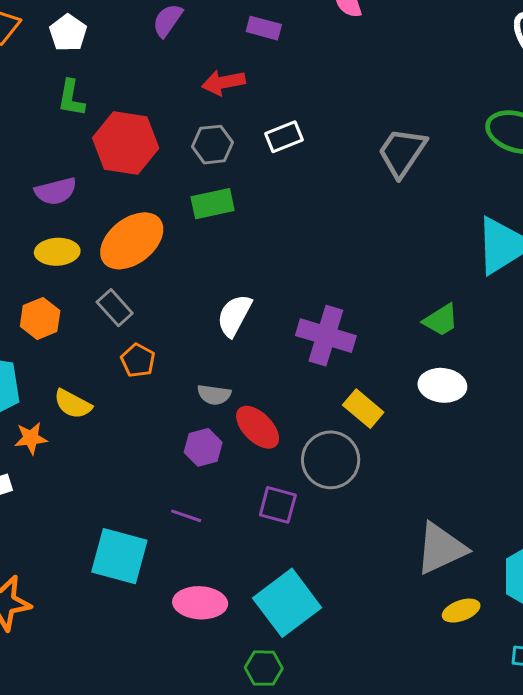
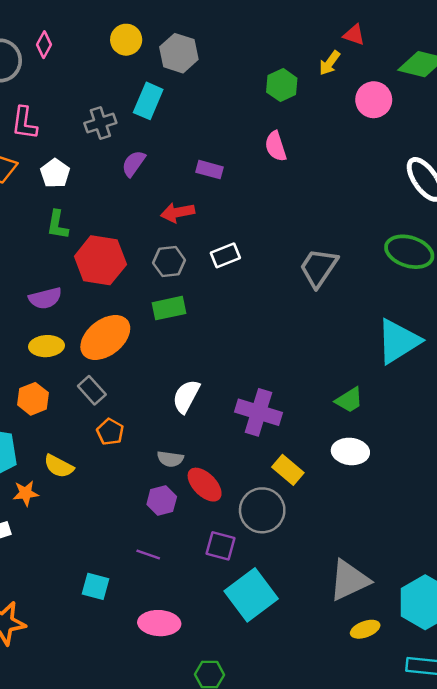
cyan square: (119, 556) -> (95, 586), size x0.6
cyan square: (287, 603) -> (251, 595), moved

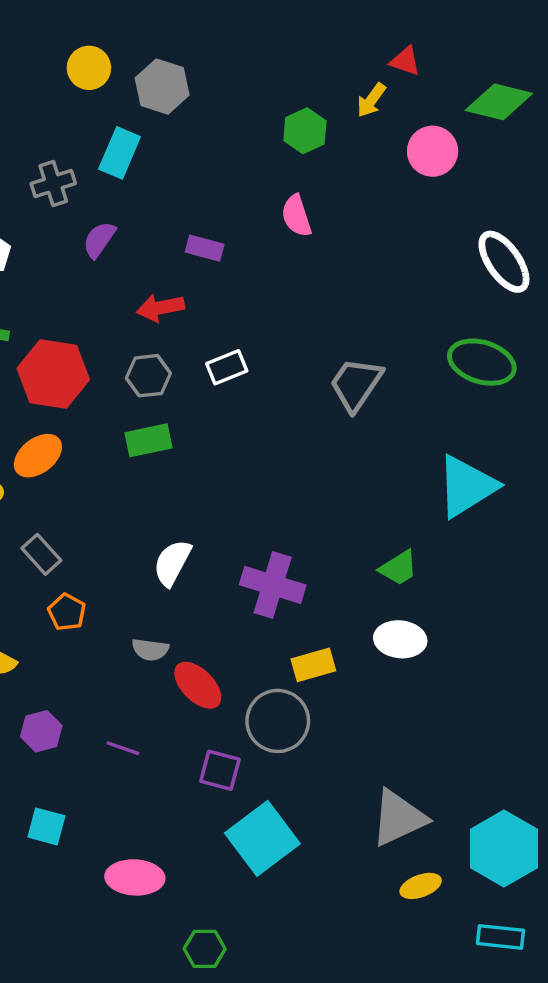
orange ellipse: (105, 338) -> (38, 456), moved, size x0.7
yellow rectangle: (288, 470) -> (313, 665), turned -56
purple hexagon: (162, 501) -> (41, 731), moved
purple line: (148, 554) -> (123, 748), moved

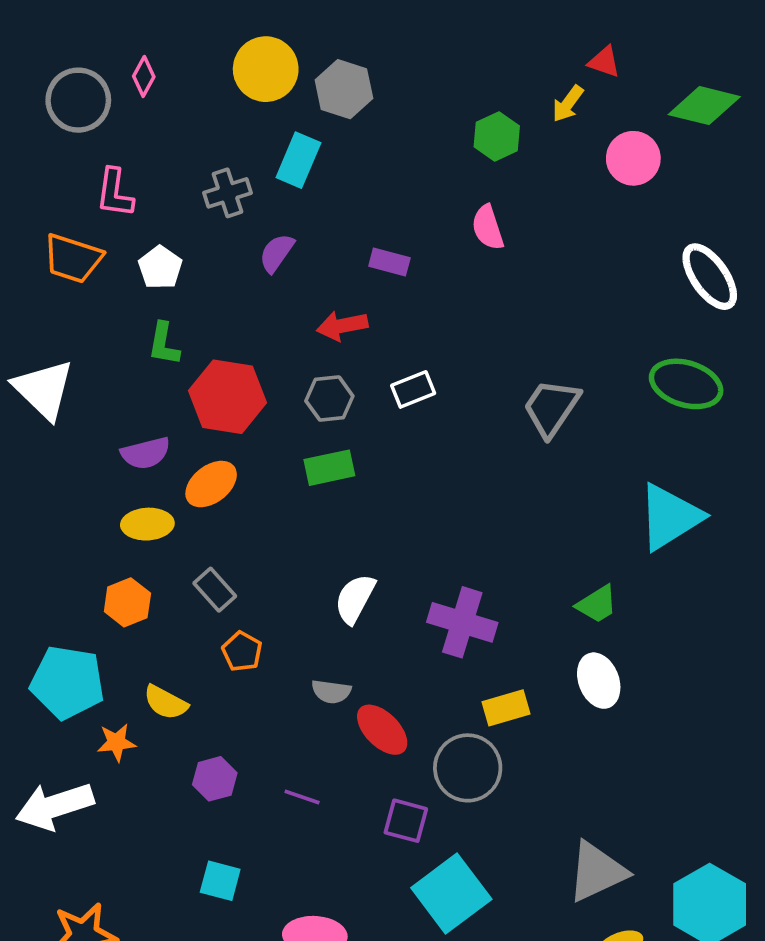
yellow circle: (89, 68) -> (266, 69), size x1.4
white ellipse: (400, 639) -> (599, 681), turned 63

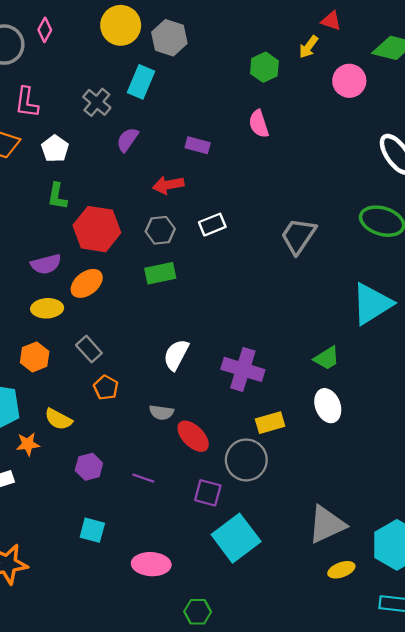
gray cross: (227, 193) -> (97, 102), turned -32

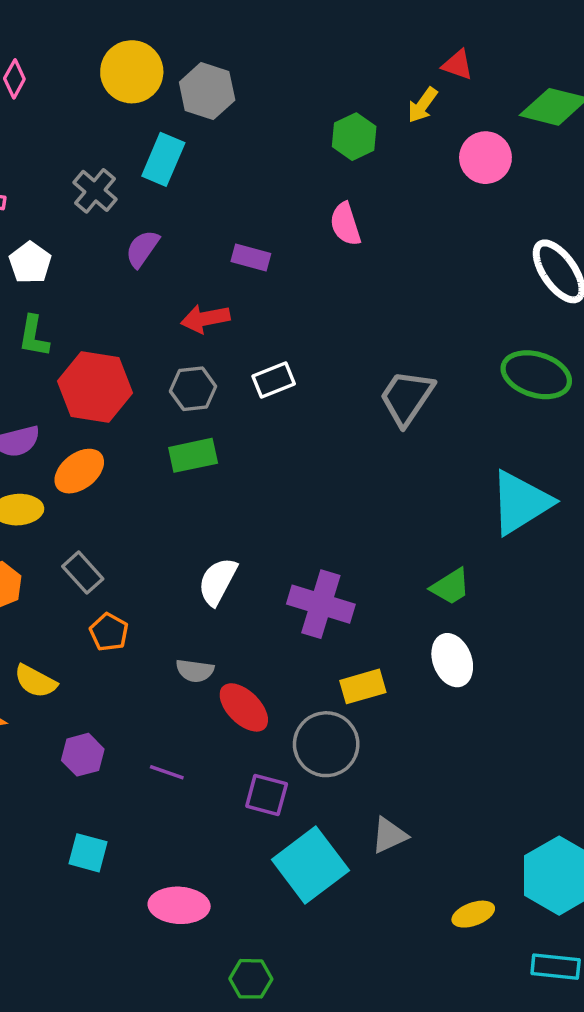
gray triangle: (327, 524) -> (389, 835), moved, size x0.6

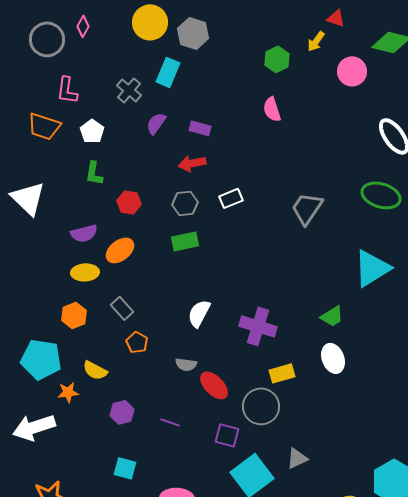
purple rectangle: (251, 257) -> (200, 128), moved
red hexagon: (95, 387) -> (129, 202), size x0.6

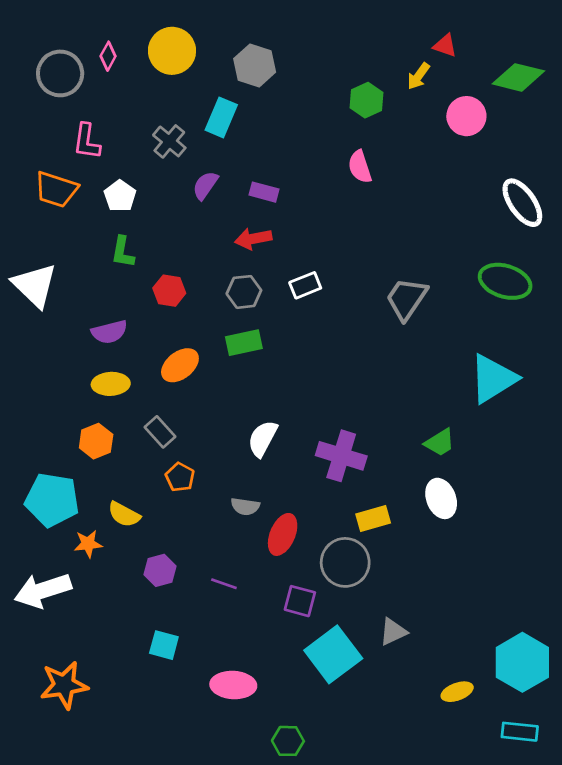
yellow circle: (150, 22) -> (172, 51), moved
orange ellipse: (120, 250) -> (180, 365), moved
red ellipse: (214, 385) -> (283, 534), turned 68

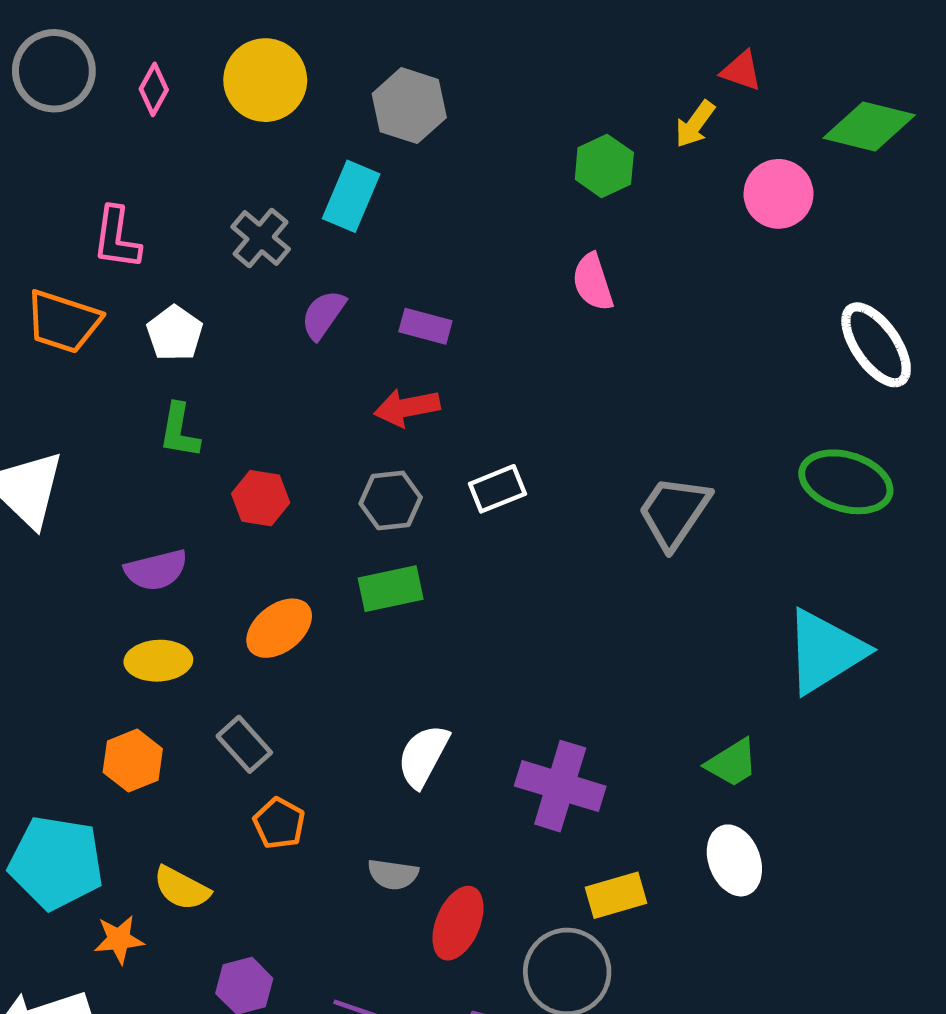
gray circle: (60, 73) -> (54, 71), moved

